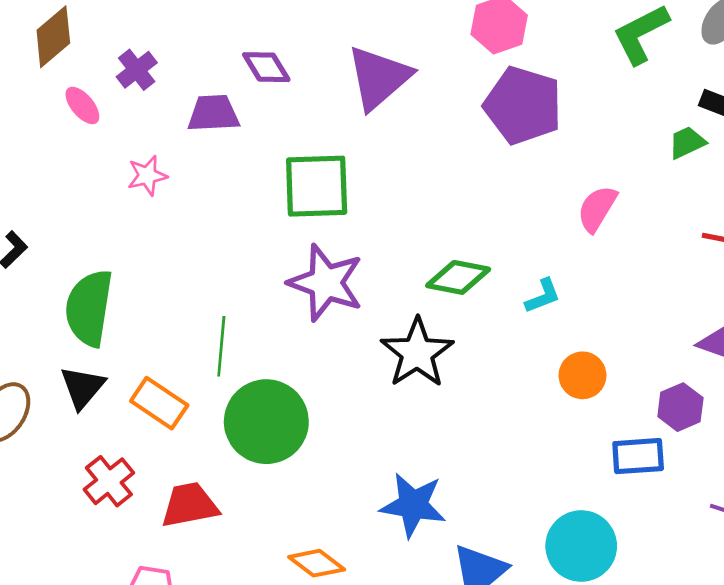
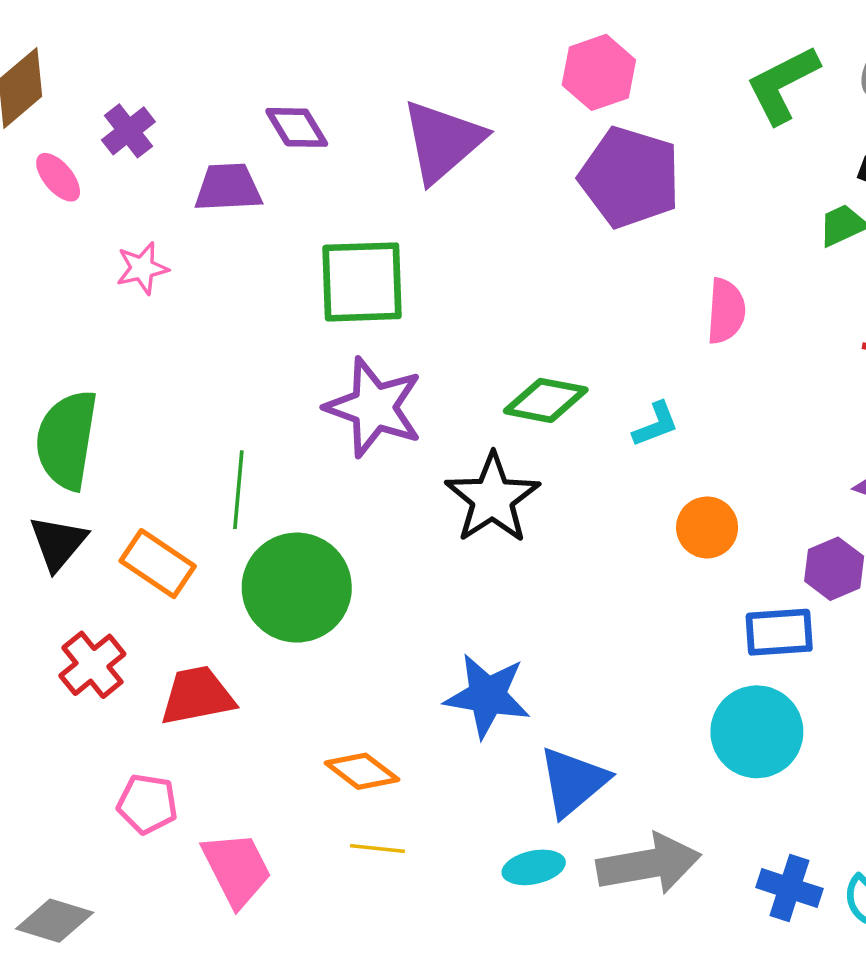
pink semicircle: (597, 209) -> (726, 311), turned 153
cyan circle: (581, 546) -> (757, 732), moved

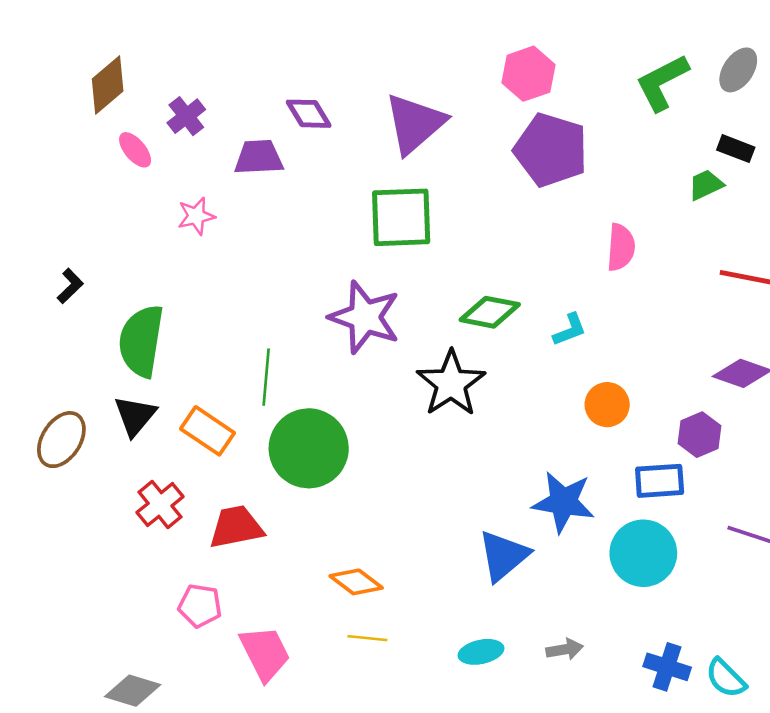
green square: (362, 282) -> (401, 217), moved
blue star: (487, 696) -> (563, 502), moved
blue triangle: (573, 782) -> (503, 556), moved
gray arrow: (649, 864) -> (565, 649), size x0.5

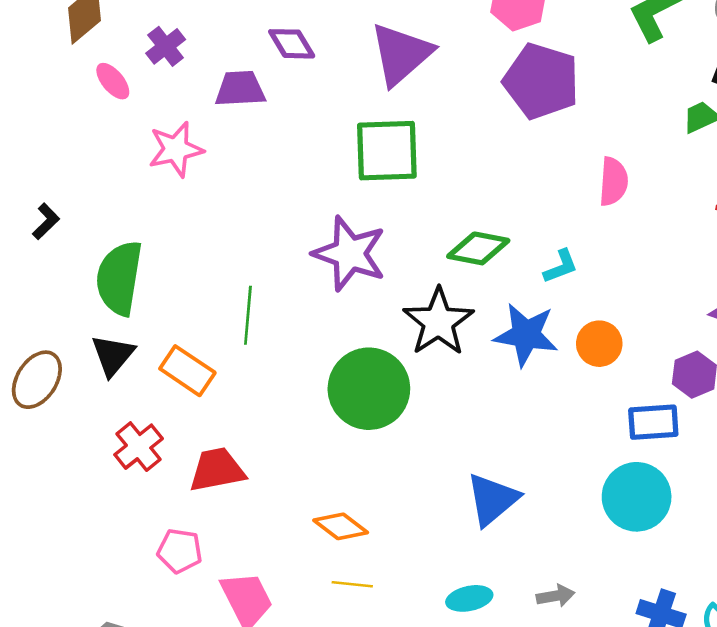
pink star: (196, 216) -> (176, 149), size x1.4
green circle: (309, 448) -> (369, 389), moved
blue star: (563, 502) -> (526, 335), moved

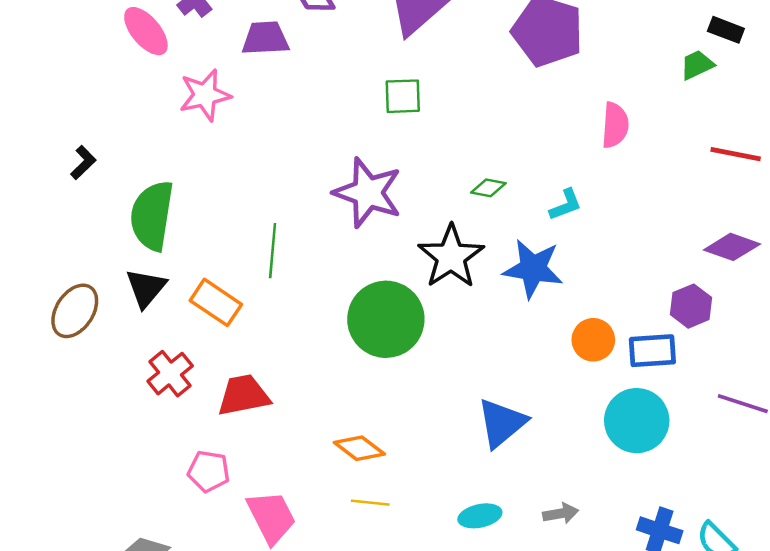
pink ellipse: (113, 81) -> (146, 31), size x1.4
green square: (387, 151) -> (403, 96), size x0.6
green diamond: (478, 248) -> (488, 188), size x0.6
orange circle: (599, 344) -> (593, 340), moved

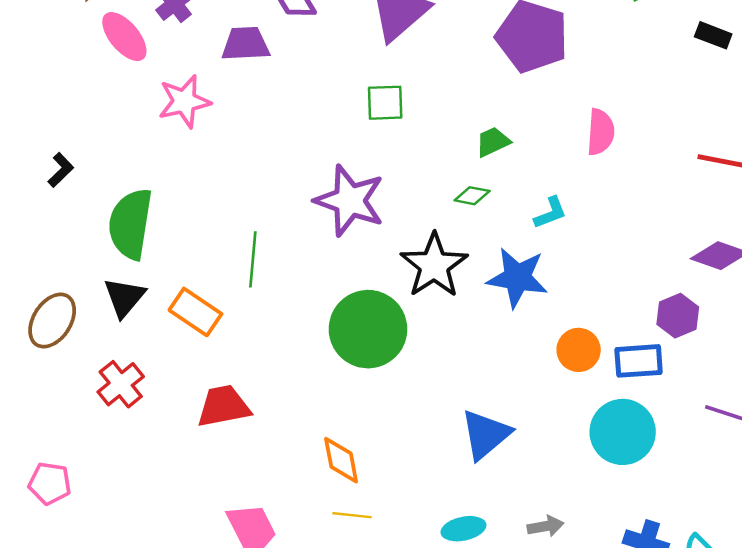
green trapezoid: (697, 65) -> (493, 142), moved
red cross: (170, 374) -> (121, 384), moved
orange diamond: (359, 448) -> (341, 460), turned 42
pink pentagon: (209, 471) -> (50, 483), moved

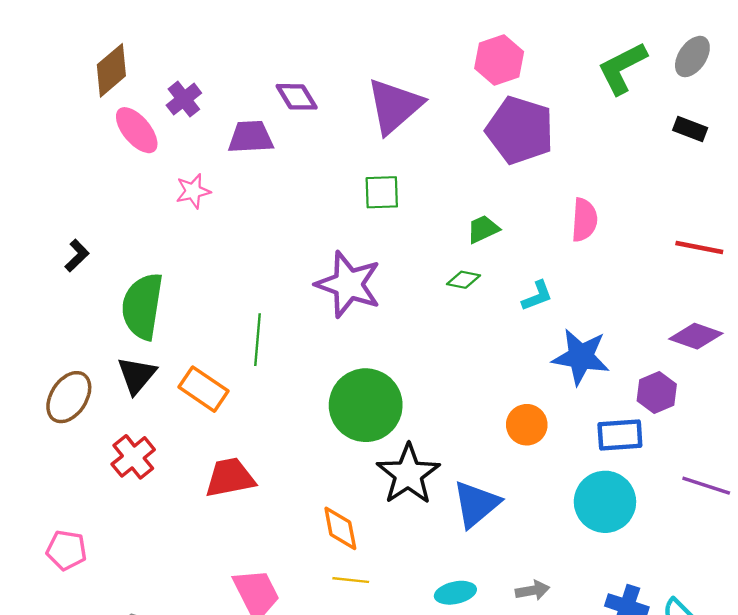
pink star: (184, 101) -> (193, 191), size x0.7
black star: (434, 265) -> (408, 474), moved
blue star: (517, 278) -> (581, 357), moved
orange circle: (579, 350) -> (527, 425), moved

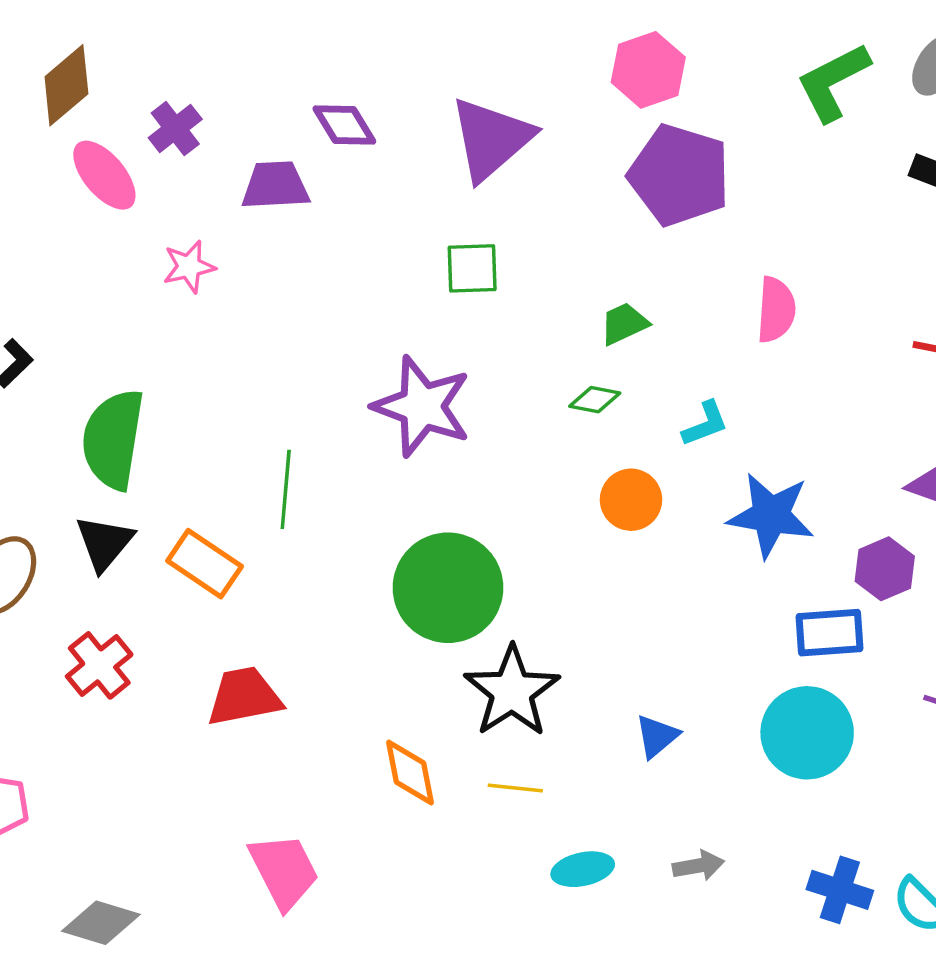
orange circle: (527, 425) -> (631, 500), moved
blue triangle: (476, 504) -> (657, 736), moved, size x0.6
yellow line: (351, 580) -> (515, 788), moved

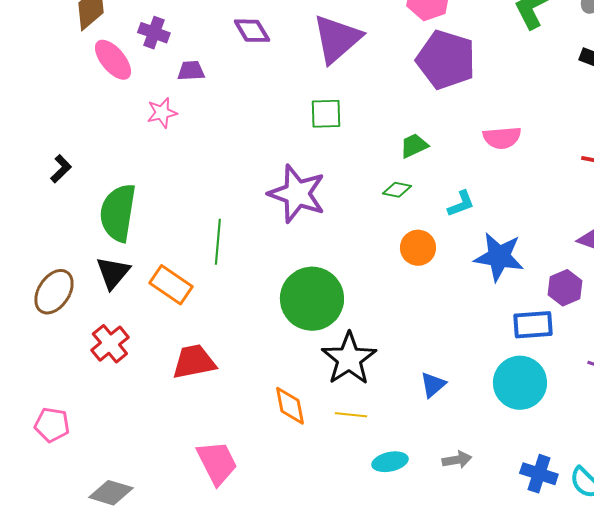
purple cross: (175, 129) -> (154, 33), turned -32
purple trapezoid: (275, 185) -> (191, 71), moved, size x0.7
pink semicircle: (776, 310) -> (502, 138), turned 81

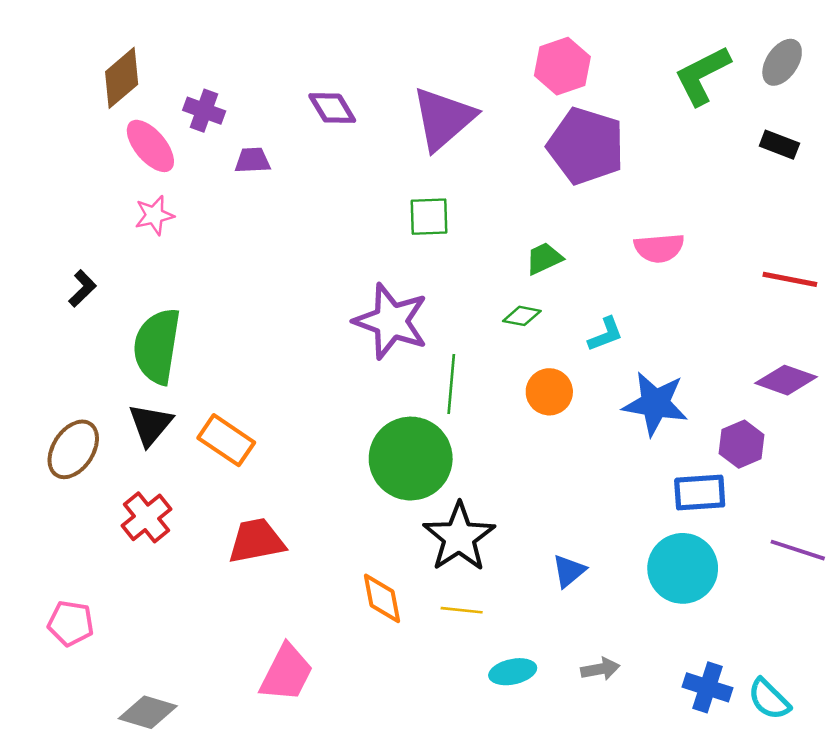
pink star: (162, 113) -> (154, 215), moved
green line: (218, 242) -> (451, 384), moved
pink trapezoid: (217, 463) -> (286, 673), turned 54

